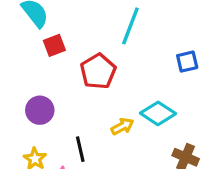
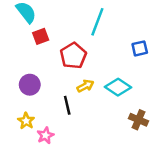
yellow arrow: (122, 126) -> (85, 86), moved
black line: (80, 149) -> (67, 105), moved

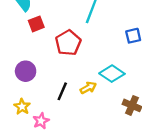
yellow arrow: (85, 86) -> (88, 88), moved
black line: (67, 105) -> (62, 91), turned 36

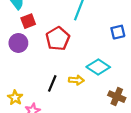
purple circle: (26, 71) -> (18, 43), moved
yellow arrow: (88, 88) -> (76, 80), turned 32

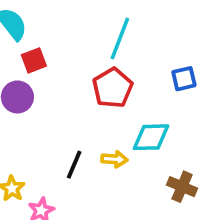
red pentagon: (58, 39) -> (113, 88), moved
cyan diamond: (98, 67) -> (151, 137), turned -35

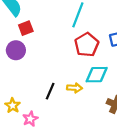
red pentagon: (113, 88) -> (87, 45), moved

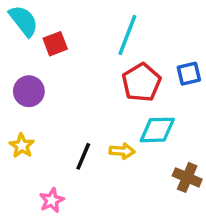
red square: (26, 28) -> (55, 44), moved
yellow star: (13, 106) -> (22, 146), moved

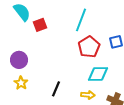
purple circle: (29, 91) -> (19, 60), moved
yellow arrow: (122, 151) -> (88, 95), moved

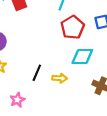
yellow arrow: (88, 95) -> (60, 78), moved

